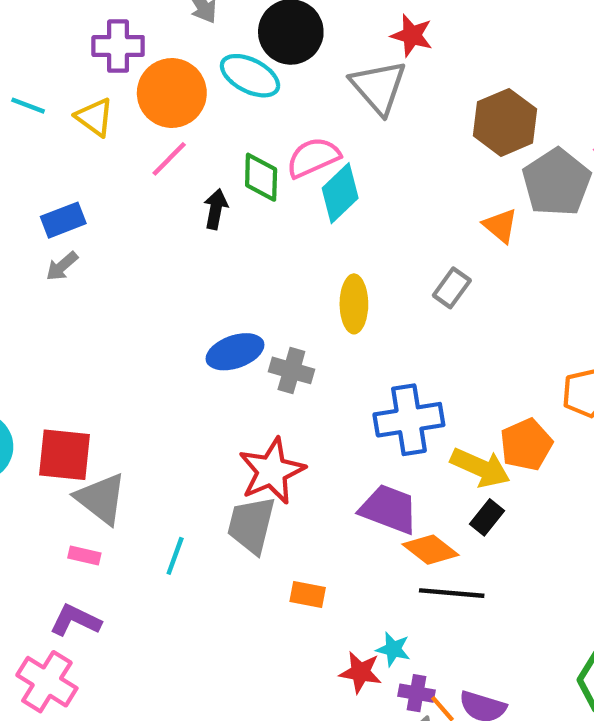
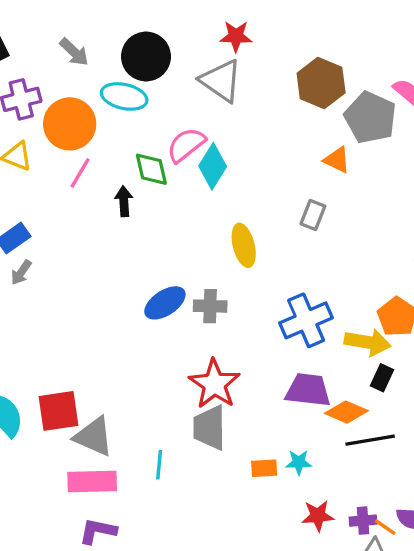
pink rectangle: (84, 556) -> (92, 482), size x2.0
cyan star: (393, 649) -> (299, 462), moved

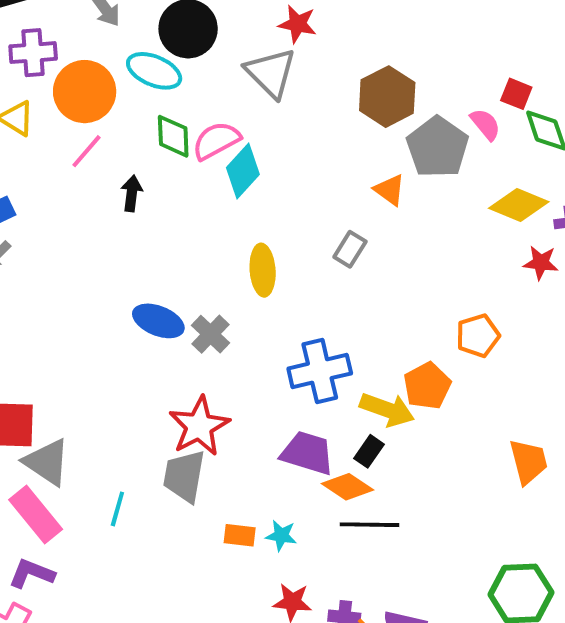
green diamond: (151, 169) -> (173, 136), moved
blue ellipse: (165, 303) -> (158, 321), turned 45
gray cross: (210, 306) -> (211, 334), turned 32
black rectangle: (382, 378) -> (369, 451), moved
pink rectangle: (92, 482) -> (36, 515), turned 42

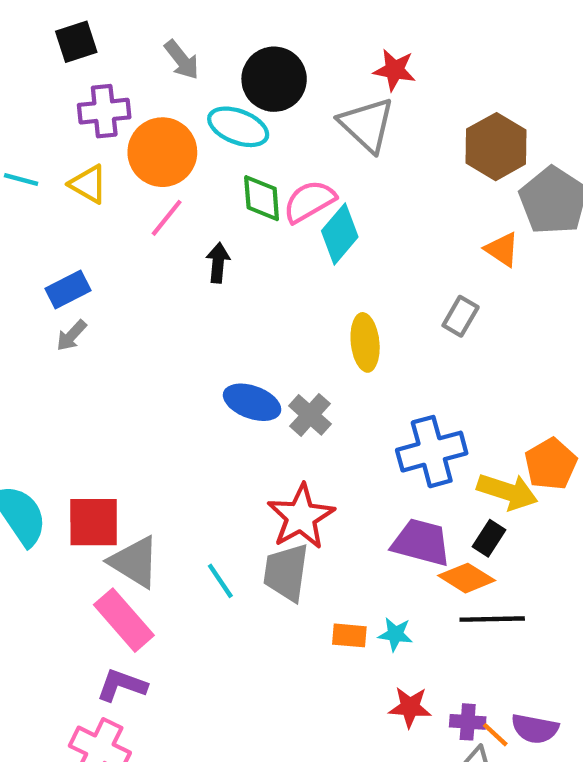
cyan line: (117, 509) -> (220, 581), moved, turned -48

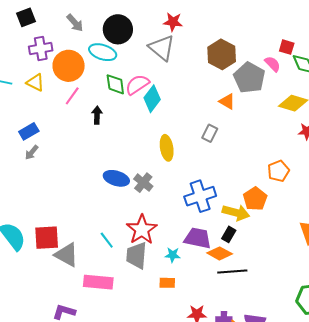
cyan line: (220, 581) -> (107, 240), moved
pink rectangle: (124, 620) -> (98, 282), moved, turned -40
cyan star: (395, 634) -> (173, 255), moved

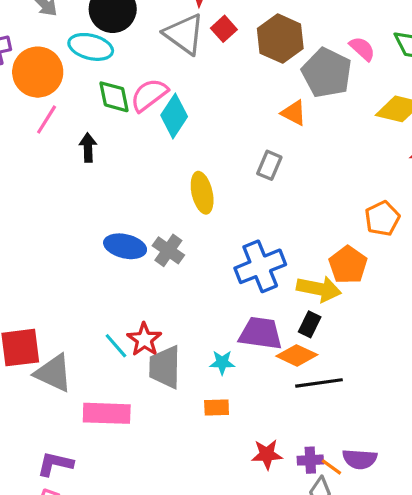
red square: (287, 47) -> (224, 29), moved, turned 35
red star: (142, 230) -> (144, 339), moved, size x0.7

